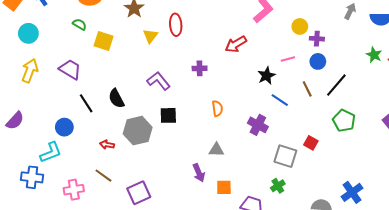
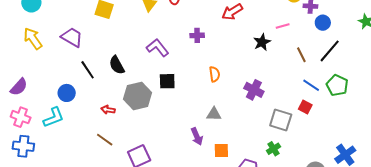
blue circle: (318, 61) -> (323, 23), moved
yellow arrow: (30, 71) -> (33, 39), turned -55
blue line: (280, 100) -> (311, 85), moved
blue cross: (32, 177) -> (23, 146), moved
pink cross: (74, 190) -> (21, 117), moved, turned 30

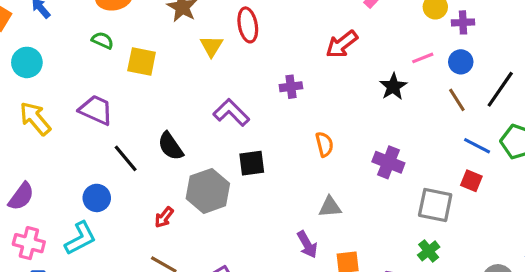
blue circle: (323, 23) -> (461, 62), moved
red arrow: (108, 110) -> (164, 217), turned -56

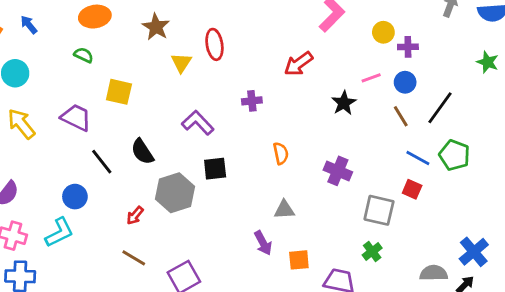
yellow square: (142, 62) -> (119, 92), moved

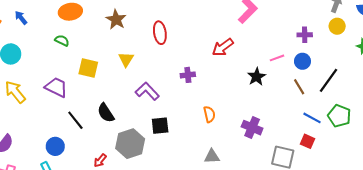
yellow circle: (383, 32) -> (337, 26), moved
yellow triangle: (181, 63) -> (126, 59), moved

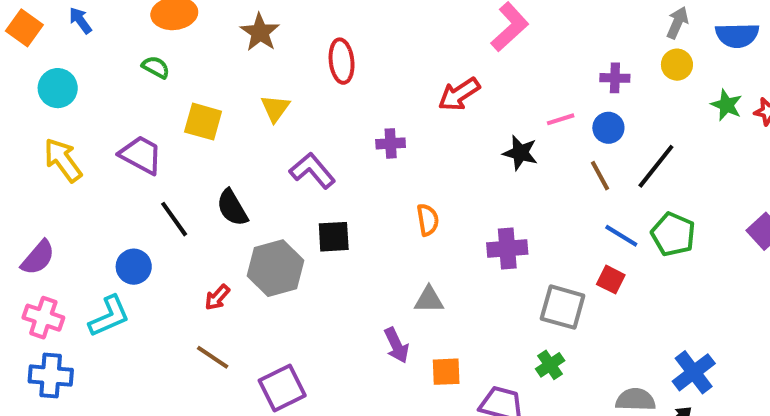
black star: (257, 77) -> (520, 153), turned -30
purple cross: (252, 128) -> (507, 249), turned -30

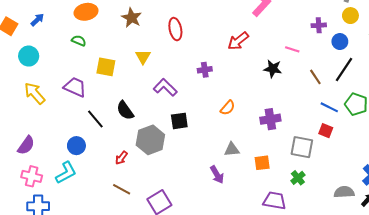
blue arrow: (80, 20) -> (37, 20), turned 88
pink line: (561, 119) -> (292, 49), turned 40
blue circle: (608, 128) -> (340, 42), moved
orange semicircle: (428, 220) -> (228, 108), turned 56
orange square: (446, 372) -> (262, 163), moved

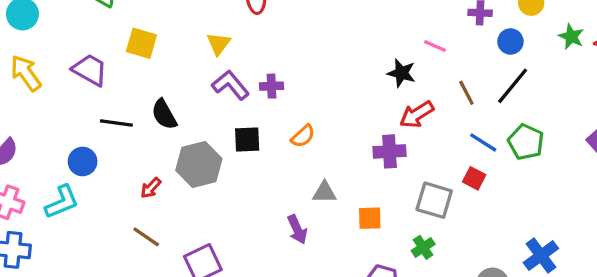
red arrow: (238, 41) -> (417, 114), moved
yellow triangle: (143, 57) -> (218, 44), moved
purple cross: (205, 70) -> (271, 86), moved
orange semicircle: (228, 108) -> (303, 136), moved
black line: (95, 119) -> (116, 123), turned -48

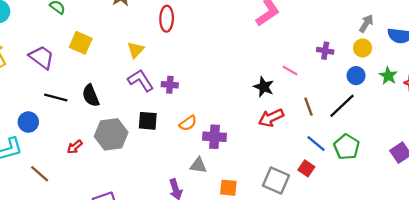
blue circle: (510, 41) -> (356, 76), moved
purple cross: (389, 151) -> (215, 137), moved
brown line: (146, 237) -> (40, 174), moved

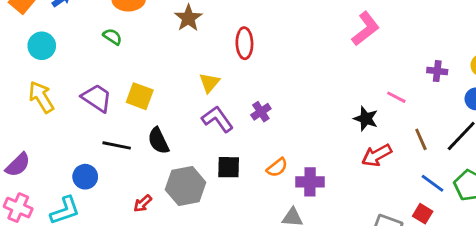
yellow square: (81, 43) -> (140, 96), moved
purple cross: (170, 85) -> (261, 112), moved, turned -35

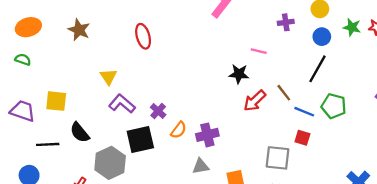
red ellipse: (244, 43) -> (143, 36), moved
purple cross: (261, 112) -> (158, 111), moved
brown line: (421, 139) -> (284, 93), moved
black square: (229, 167) -> (140, 139), size x1.4

